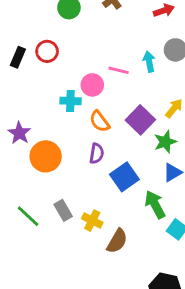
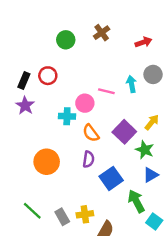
purple star: (19, 133) -> (25, 106), moved
green star: (165, 142) -> (145, 150), turned -30
gray rectangle: (63, 210) -> (62, 217), moved
yellow cross: (92, 221) -> (85, 214), turned -35

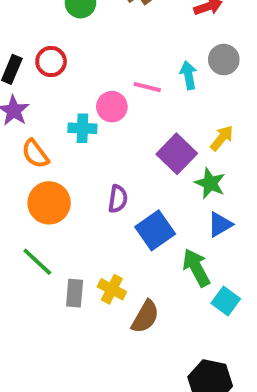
orange semicircle: (91, 133) -> (35, 154), moved
green line: (32, 211) -> (37, 262), moved
yellow cross: (85, 214) -> (112, 289), turned 35
gray rectangle: (62, 217) -> (75, 293), turned 35

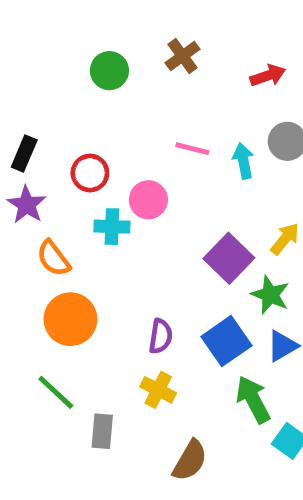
red circle: (51, 62) -> (90, 173), moved
pink line: (147, 87) -> (192, 149), moved
purple semicircle: (118, 199) -> (161, 336), moved
blue square: (155, 230) -> (226, 341), moved
yellow cross: (112, 289) -> (158, 390), moved

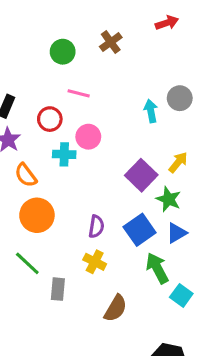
red arrow: (268, 76) -> (167, 23), moved
pink line: (192, 149) -> (79, 93), moved

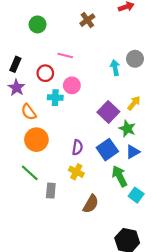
green circle: (63, 52) -> (38, 24), moved

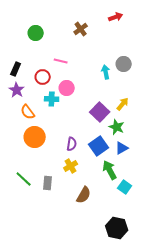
yellow cross: (76, 172) -> (71, 166), turned 32
green line: (30, 173) -> (24, 179), moved

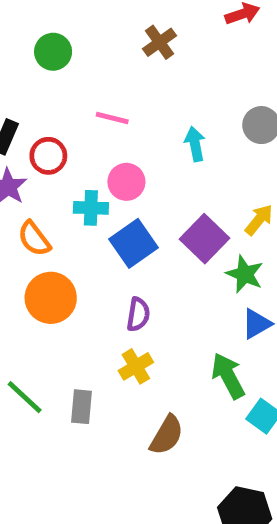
cyan arrow: (106, 72) -> (195, 144), moved
red circle: (43, 77) -> (48, 156), moved
blue square: (99, 146) -> (134, 243), moved

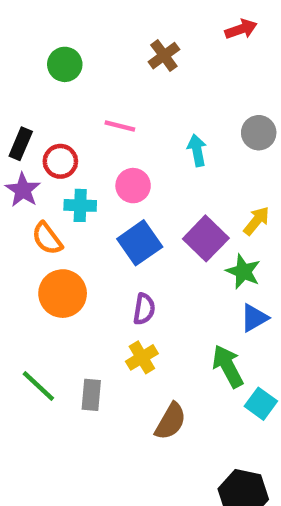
cyan cross: (91, 208) -> (80, 205), moved

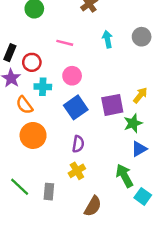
gray circle: (259, 133) -> (142, 37), moved
cyan arrow: (197, 150) -> (107, 39), moved
purple square: (206, 238) -> (112, 105), turned 35
green star: (243, 272) -> (133, 123), turned 30

